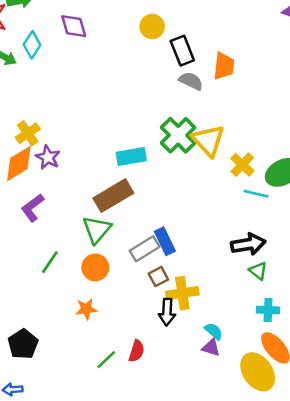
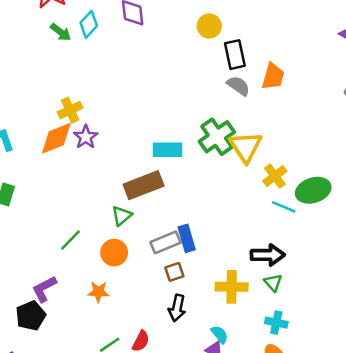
purple L-shape: (32, 208) -> (44, 289), moved
green triangle: (97, 230) -> (122, 216), size x0.7
yellow cross: (182, 293) -> (232, 287), moved

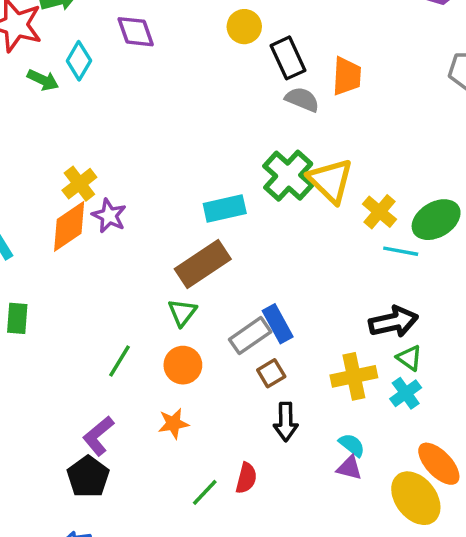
cyan cross: (276, 323) -> (406, 393), moved, turned -35

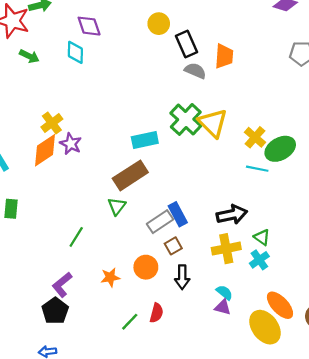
cyan diamond: (79, 61) -> (75, 52), moved, turned -30
yellow cross: (380, 212) -> (255, 137), moved
black arrow: (393, 322) -> (232, 215), moved
orange circle: (183, 365) -> (146, 267), moved

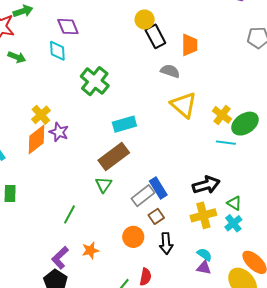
yellow circle: (159, 24) -> (145, 20), moved
gray semicircle: (195, 71) -> (170, 71), moved
green cross: (186, 119) -> (95, 81), moved
orange star: (110, 277) -> (90, 250), moved

